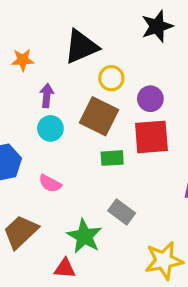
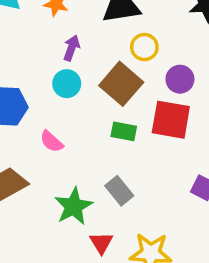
red triangle: (65, 268) -> (101, 243), moved, turned 40

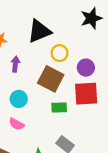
cyan circle: (67, 84) -> (19, 99), moved

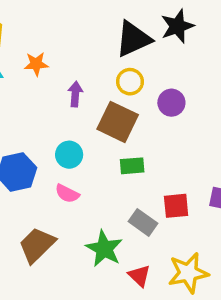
black triangle: (39, 31) -> (133, 39), moved
purple arrow: (15, 64) -> (75, 94), moved
red square: (86, 94) -> (176, 206), moved, size x0.7

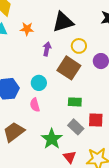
black triangle: (133, 39) -> (63, 22), moved
green rectangle: (132, 166) -> (75, 102), moved
pink semicircle: (67, 194) -> (35, 105), turned 40

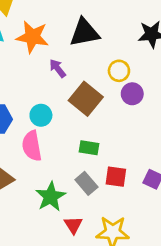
orange star: (27, 29) -> (32, 37), size x1.6
yellow circle: (79, 46) -> (119, 71), moved
purple arrow: (47, 49) -> (58, 68), turned -56
pink semicircle: (35, 105) -> (32, 146), size x1.5

